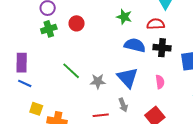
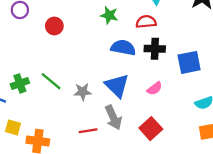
green cross: (49, 29) -> (20, 83), moved
pink semicircle: (160, 82) -> (155, 88), turned 64
gray arrow: (123, 105) -> (113, 117), size x1.5

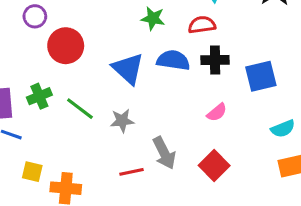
red circle: (54, 26) -> (66, 46), moved, size x1.5
green cross: (20, 83) -> (39, 96), moved
blue triangle: (117, 86) -> (128, 69), moved

